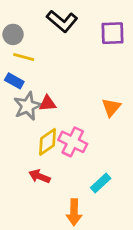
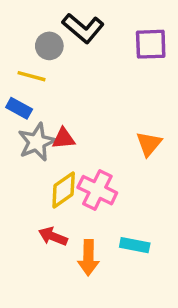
gray circle: (13, 34) -> (49, 46), moved
cyan rectangle: (101, 183) -> (135, 245), turned 54
orange arrow: (74, 212) -> (88, 258), moved

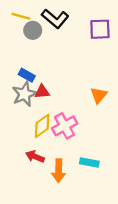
yellow line: (31, 76) -> (21, 16), moved
blue rectangle: (19, 108) -> (27, 75), moved
pink cross: (97, 190) -> (65, 126), turned 35

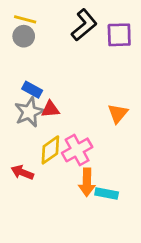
black L-shape: (55, 19) -> (84, 25), moved, turned -80
gray circle: (33, 30) -> (24, 36), moved
red arrow: (35, 157) -> (22, 172), moved
orange arrow: (59, 171) -> (87, 182), moved

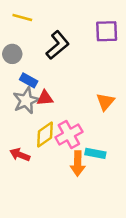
black L-shape: (84, 25) -> (58, 45), moved
gray circle: (24, 36) -> (12, 54), moved
cyan rectangle: (107, 193) -> (95, 153), moved

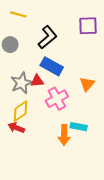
blue rectangle: (29, 80) -> (52, 66), moved, size x1.5
yellow diamond: (45, 135) -> (20, 111), moved
pink cross: (69, 135) -> (57, 99), moved

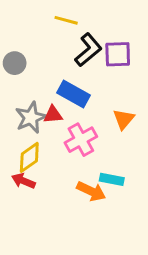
yellow line: (18, 14) -> (66, 20), moved
purple square: (88, 26) -> (118, 54), moved
black L-shape: (48, 37) -> (88, 50), moved
orange arrow: (64, 135) -> (91, 191), turned -66

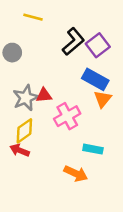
yellow line: (66, 20) -> (33, 17), moved
purple square: (118, 54) -> (98, 45), turned -35
blue rectangle: (74, 94) -> (95, 79), moved
orange arrow: (91, 191) -> (76, 174), moved

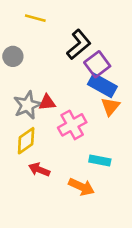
purple square: (98, 45) -> (97, 64), moved
red arrow: (20, 150) -> (39, 170), moved

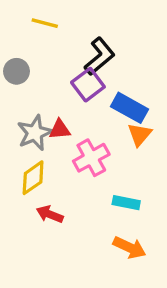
purple square: (97, 64) -> (88, 85), moved
orange arrow: (81, 187) -> (130, 247), moved

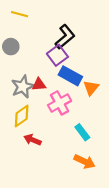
yellow line: (45, 23) -> (19, 14), moved
blue rectangle: (130, 108) -> (70, 76), moved
cyan rectangle: (126, 203) -> (82, 132), turned 42

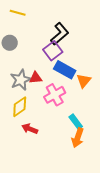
orange arrow: (85, 161) -> (78, 138), moved, turned 84

